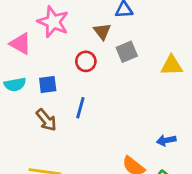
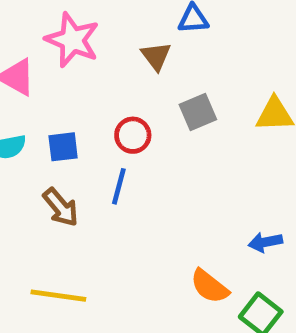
gray square: (127, 52) -> (198, 112), moved
red circle: (86, 61) -> (133, 135), moved

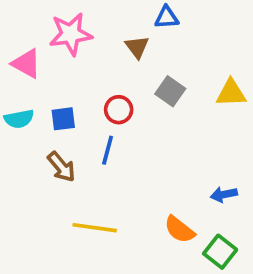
pink star: (72, 40) -> (71, 34), turned -30
gray square: (198, 112) -> (170, 91), turned -32
yellow line: (58, 296) -> (95, 228), moved

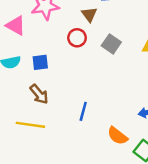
red circle: (119, 110) -> (77, 38), moved
blue line: (108, 150) -> (83, 111), moved
yellow line: (95, 228) -> (30, 125), moved

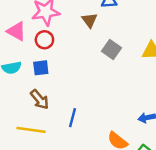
red circle: (77, 38) -> (44, 40), moved
blue line: (83, 111) -> (72, 118), moved

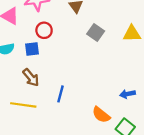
red circle: (44, 40) -> (44, 30), moved

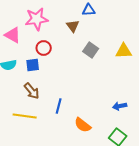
orange semicircle: (101, 115) -> (83, 125), moved

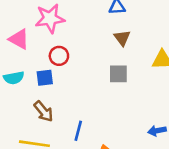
brown triangle: (73, 26) -> (122, 38), moved
gray square: (91, 50) -> (118, 74), moved, turned -35

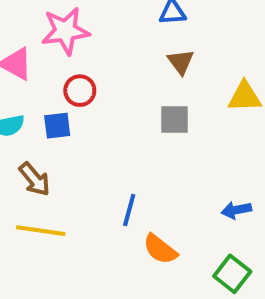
brown arrow: (43, 111) -> (35, 179), moved
blue line: (78, 131) -> (129, 210), moved

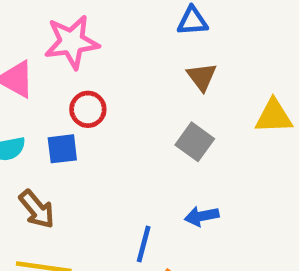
gray square: (175, 119) -> (195, 142), turned 36
blue arrow: (236, 210) -> (202, 216), moved

